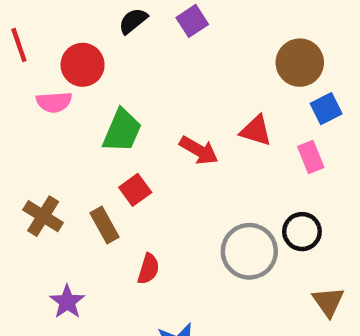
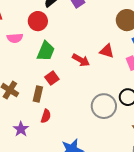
red circle: (83, 65) -> (38, 21), moved
brown rectangle: (104, 225) -> (38, 94), turned 42
red semicircle: (148, 269) -> (46, 116), moved

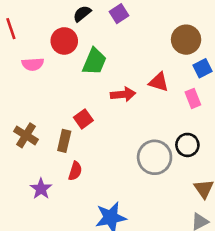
green trapezoid: (46, 51) -> (94, 61), moved
red arrow: (81, 60) -> (123, 94), turned -36

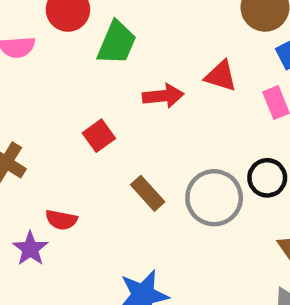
brown rectangle: (64, 141) -> (148, 193), moved, turned -55
red semicircle: (75, 171) -> (61, 220), moved, turned 84

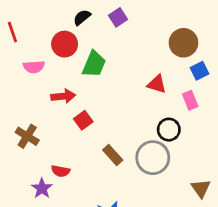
red arrow: (163, 96) -> (63, 96), moved
black circle: (267, 178) -> (169, 130), moved

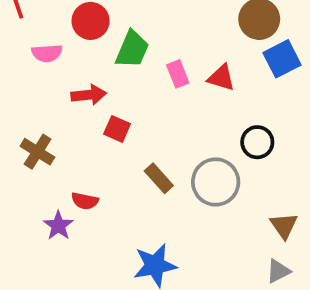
blue square: (200, 71) -> (282, 59), size x1.4
pink rectangle: (190, 100) -> (178, 74), moved
red square: (83, 120) -> (117, 129), turned -30
black circle: (169, 130) -> (257, 142), moved

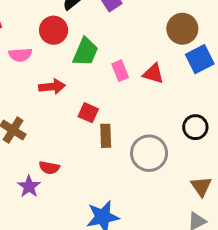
red square: (117, 129) -> (88, 113), moved
black circle: (257, 142) -> (195, 127), moved
brown rectangle: (159, 178) -> (106, 136), moved, turned 40

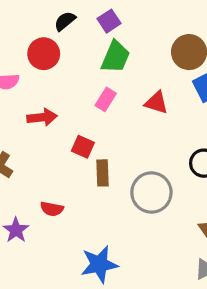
green trapezoid: (85, 52) -> (116, 57), moved
pink rectangle: (120, 71) -> (106, 99), moved, turned 54
red semicircle: (49, 168) -> (52, 209), moved

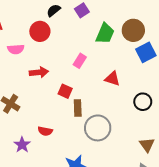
green trapezoid: (116, 57) -> (105, 33), moved
red triangle: (156, 103) -> (112, 79), moved
gray circle: (151, 192) -> (98, 128), moved

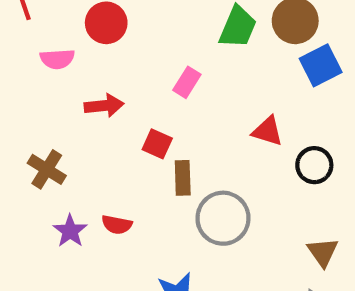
red triangle: (112, 79) -> (268, 131), moved
purple star: (22, 145) -> (70, 231), moved

